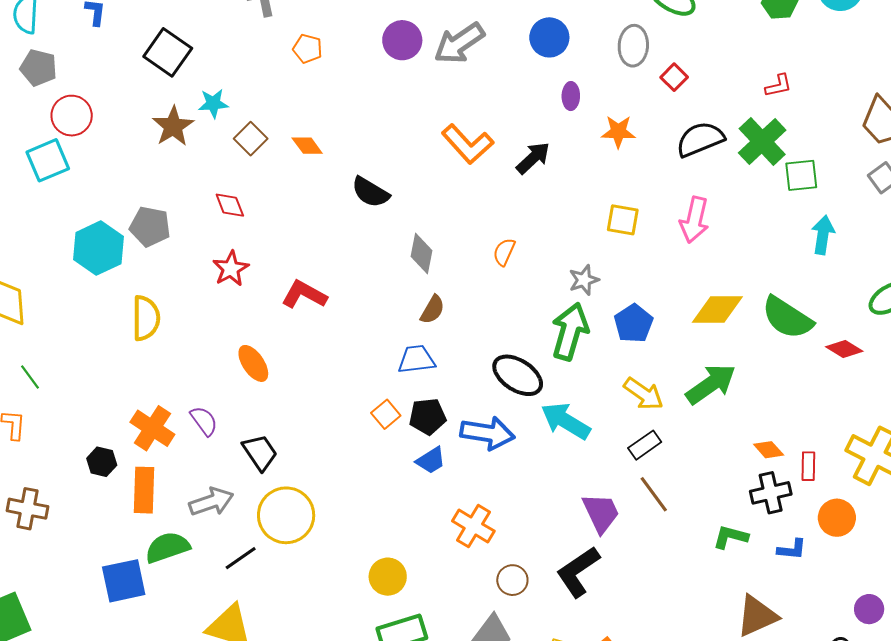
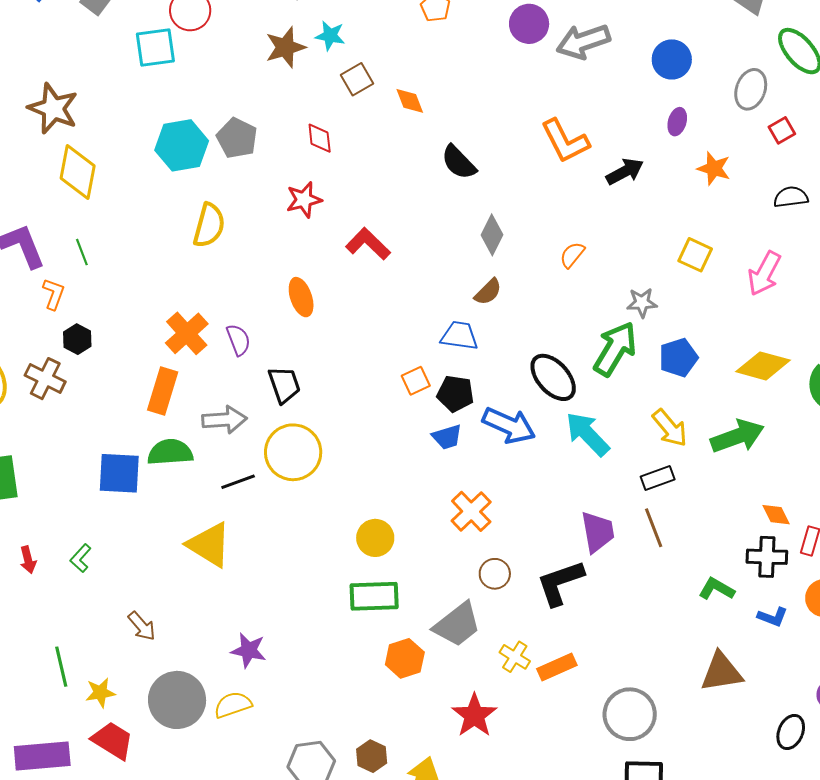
black semicircle: (700, 139) -> (791, 197), size x0.7
black hexagon: (102, 462) -> (77, 339), moved

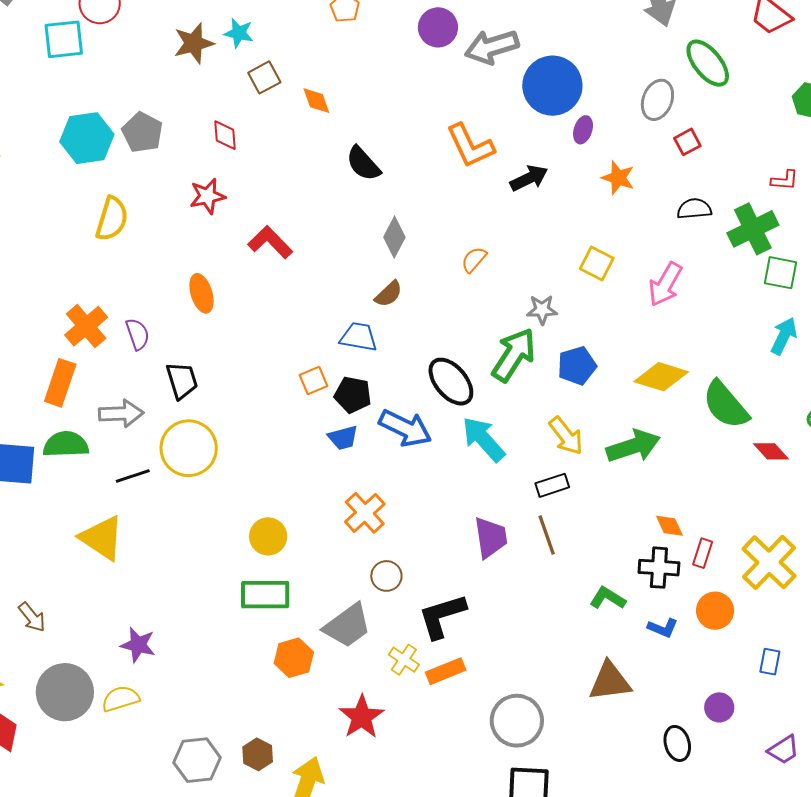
blue circle: (672, 59) -> (552, 86), moved, size x1.5
black L-shape: (560, 583) -> (442, 616), moved
black ellipse: (791, 732) -> (677, 743), turned -40

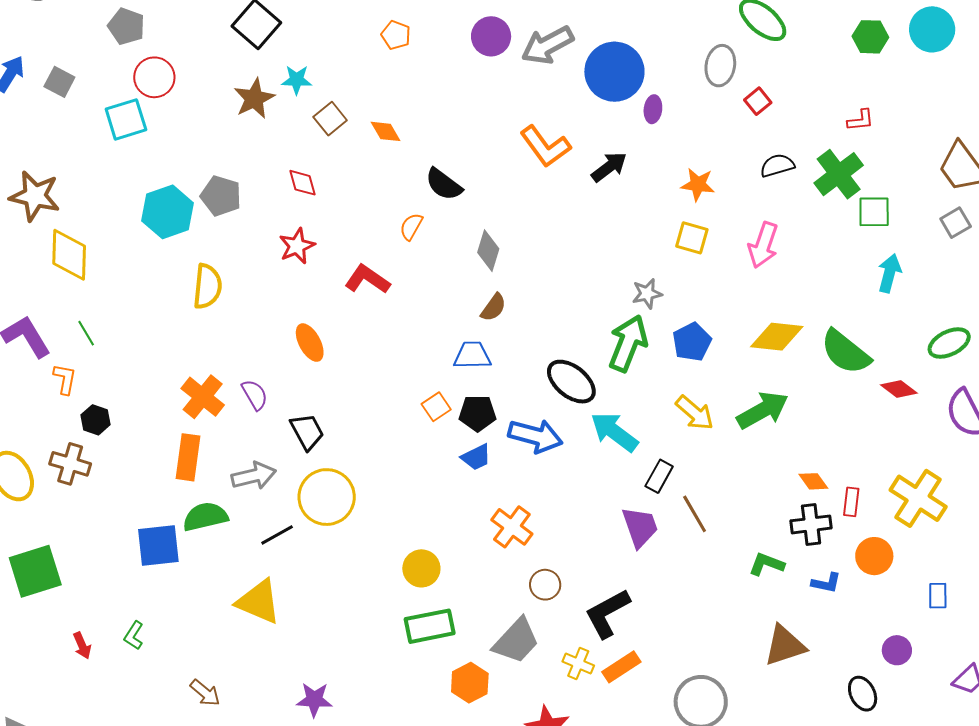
orange star: (618, 178) -> (698, 185), moved
orange semicircle: (474, 260) -> (411, 227), moved
black rectangle: (552, 485) -> (659, 476), moved, turned -32

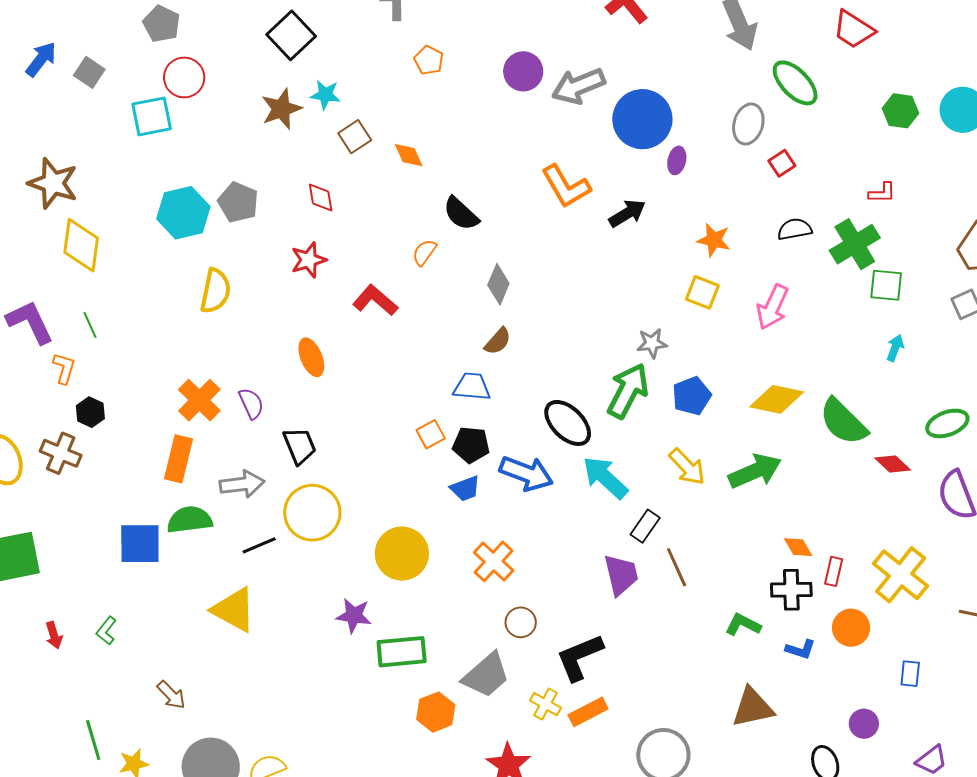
cyan arrow: (889, 273) -> (895, 348), size x0.7
yellow circle: (421, 568) -> (402, 554), moved, size x1.4
purple star: (314, 700) -> (354, 616), moved

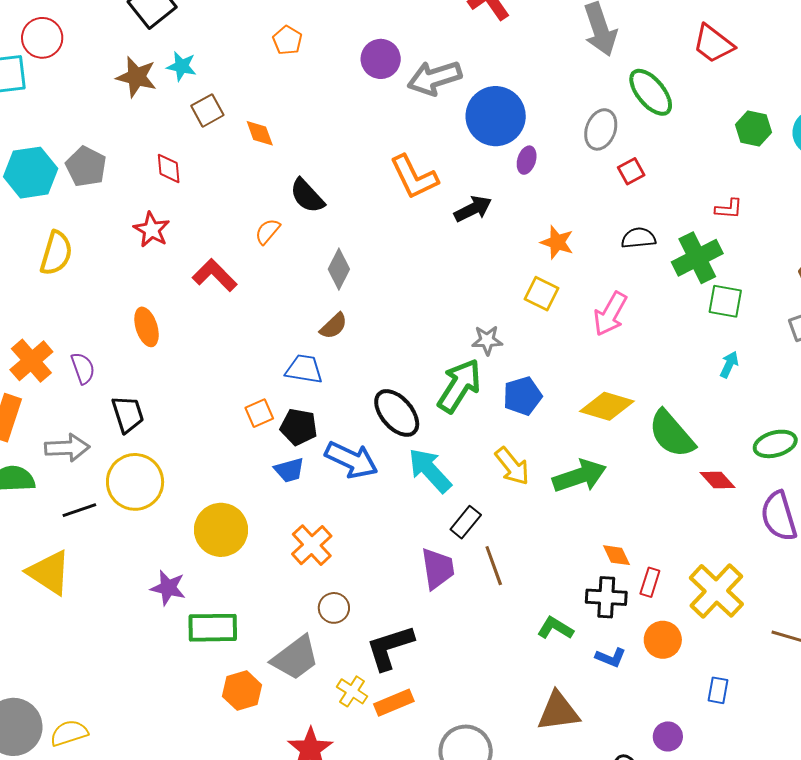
brown star: (281, 109) -> (137, 77), turned 30
red star: (309, 260) -> (152, 230), turned -30

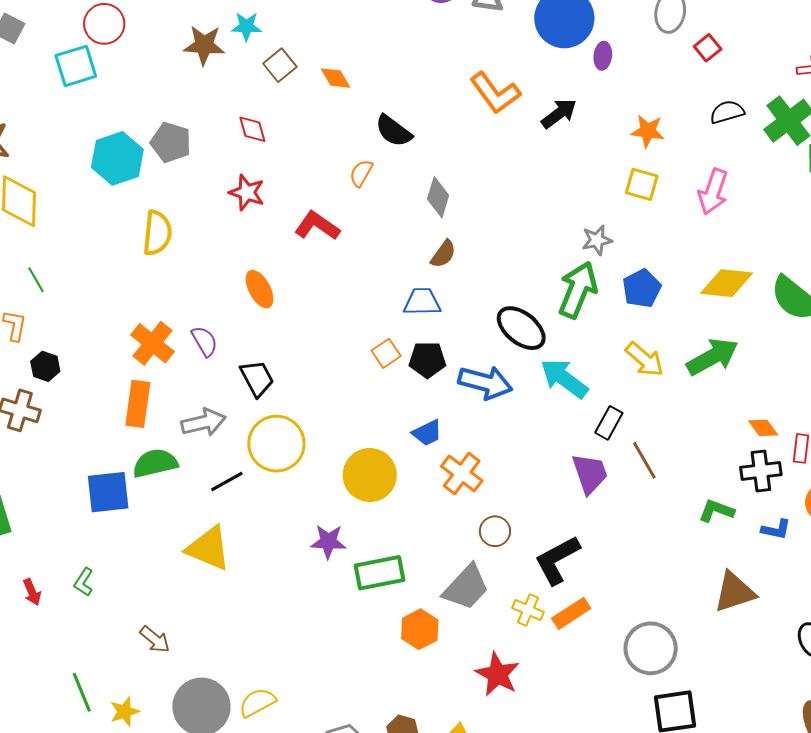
blue trapezoid: (289, 470) -> (427, 433), moved

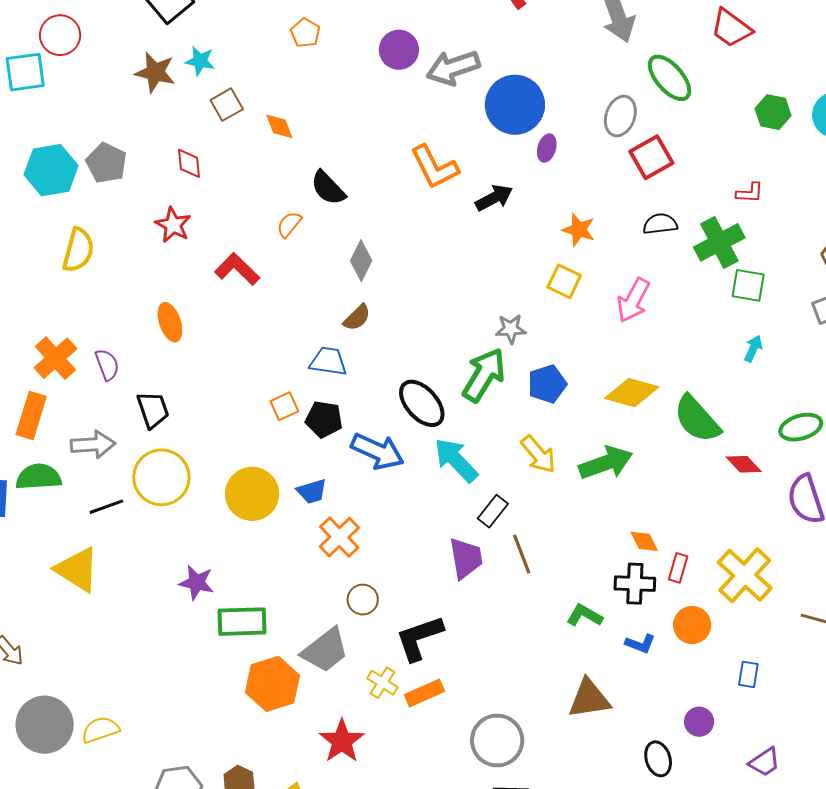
red square: (708, 48) -> (651, 157), size x1.6
yellow circle: (370, 475) -> (252, 494), moved
orange hexagon: (420, 629) -> (272, 684), size x1.4

